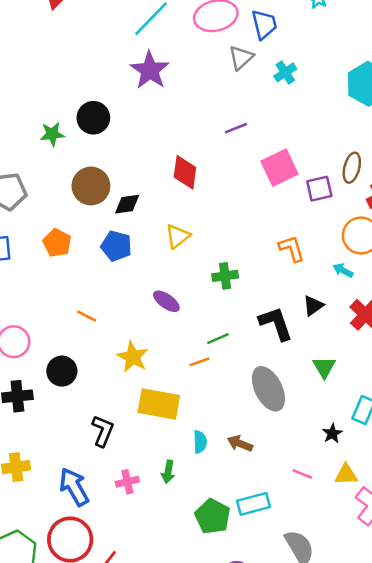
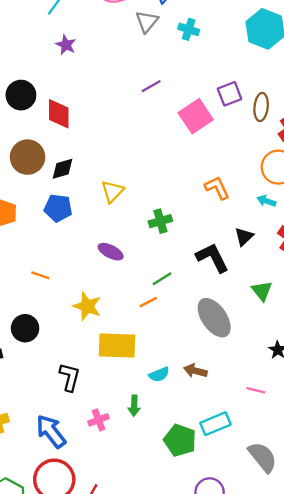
purple star: (150, 70) -> (66, 45), size x0.6
cyan cross: (285, 72) -> (189, 29), turned -30
red diamond: (185, 172) -> (59, 114), moved
purple square: (319, 189) -> (230, 94), moved
cyan semicircle: (200, 442) -> (159, 374), turned 78

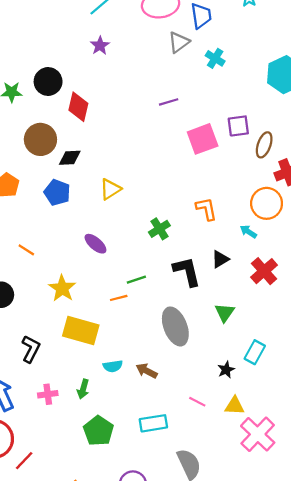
green cross: (160, 221) -> (159, 229), moved, turned -30
green pentagon: (180, 440) -> (98, 431), moved

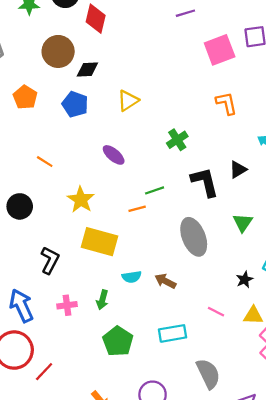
orange L-shape: (206, 209) -> (226, 103), moved

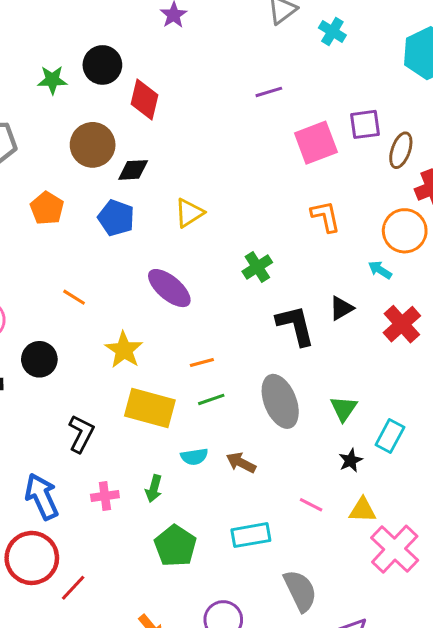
purple ellipse: (114, 155) -> (169, 288), size x1.4
green line: (155, 190) -> (211, 399), moved
green triangle: (243, 223) -> (344, 409), moved

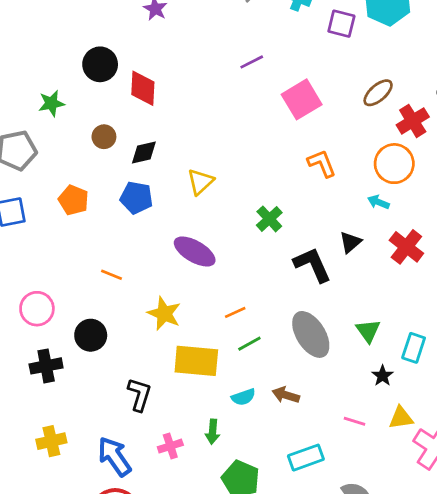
green star: (52, 80) -> (51, 103), moved
purple square: (365, 124) -> (341, 24), moved, turned 32
brown circle: (93, 145) -> (104, 137), size x0.6
brown ellipse: (401, 150) -> (378, 93), turned 40

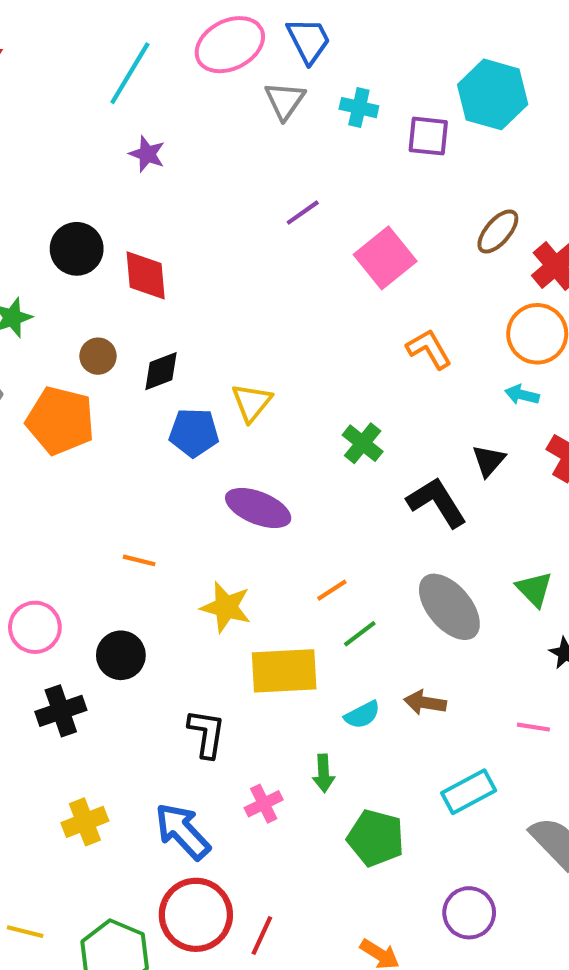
blue pentagon: (136, 198) -> (194, 433), moved
orange pentagon: (74, 200) -> (60, 421), moved, size x1.5

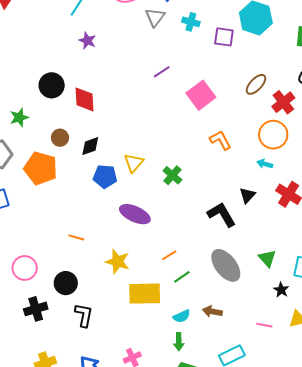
green cross: (363, 443) -> (172, 175), moved
black L-shape: (206, 733) -> (84, 315), moved
green arrow: (324, 773) -> (179, 342), moved

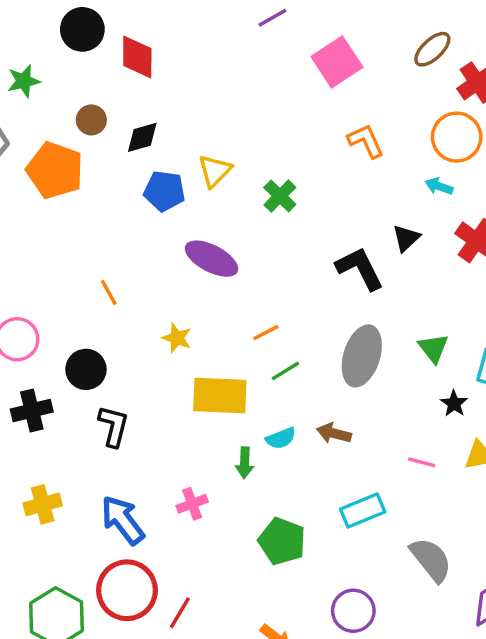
orange line: (76, 237) -> (109, 292), turned 42
yellow star: (118, 262) -> (177, 338), size x0.7
gray ellipse: (226, 265) -> (362, 356), turned 52
green arrow: (179, 342) -> (245, 463), moved

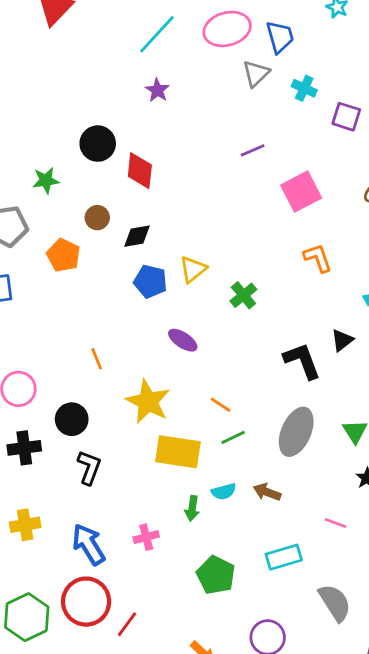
orange pentagon: (55, 170) -> (63, 255), size x0.7
purple ellipse: (211, 259) -> (183, 340), size x0.7
orange line: (266, 333) -> (220, 405), turned 55
yellow star: (177, 338) -> (148, 402), size x1.8

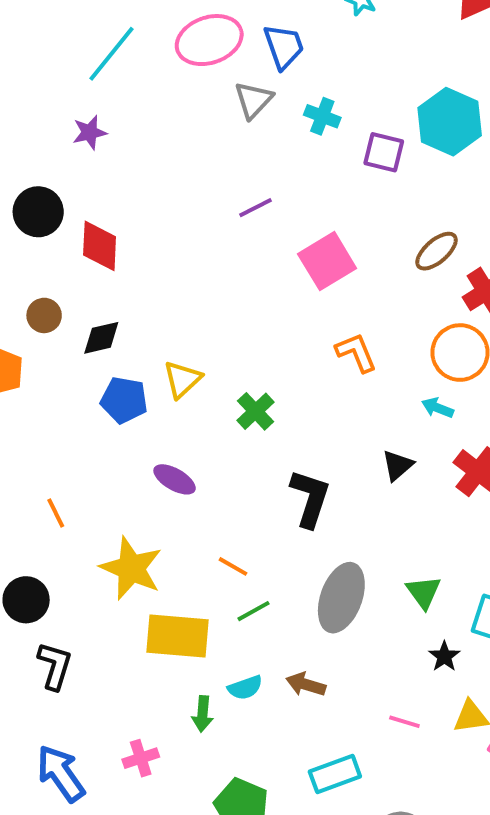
purple star: (157, 90) -> (90, 132), moved, turned 30
black L-shape: (302, 361) -> (310, 498), moved, turned 42

